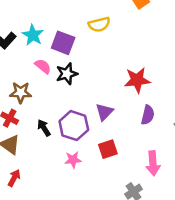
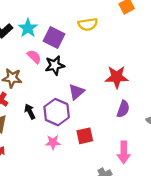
purple triangle: (104, 112) -> (76, 92), moved

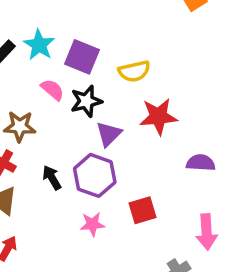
yellow semicircle: (88, 24) -> (134, 71), moved
red star: (117, 77) -> (158, 116), moved
purple triangle: (76, 92) -> (109, 134), moved
purple semicircle: (123, 109) -> (201, 163), turned -102

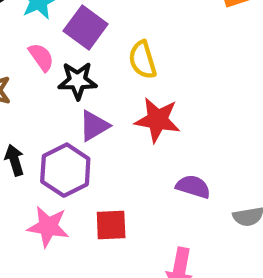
yellow semicircle: (134, 71) -> (143, 60), turned 72
pink star: (92, 224) -> (48, 227), size x1.4

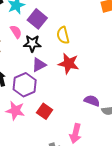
purple semicircle: (193, 187) -> (92, 101), moved
red square: (111, 225) -> (45, 111), turned 35

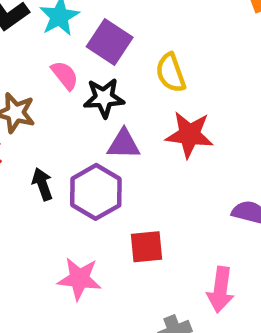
purple triangle: (39, 65) -> (124, 144), turned 35
pink star: (15, 111) -> (79, 279), moved
red square: (45, 111) -> (147, 247), turned -35

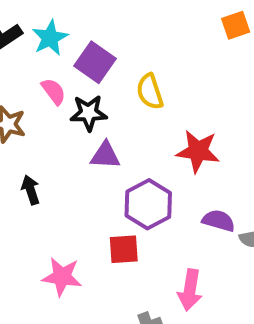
red star: (189, 135) -> (198, 151), moved
purple hexagon: (96, 192) -> (148, 204), moved

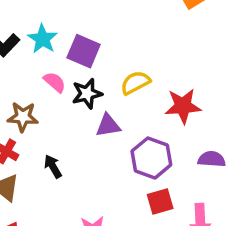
yellow semicircle: (150, 92) -> (135, 83), moved, turned 92
red square: (124, 249) -> (160, 202), moved

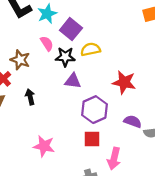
yellow semicircle: (135, 83) -> (91, 49), moved

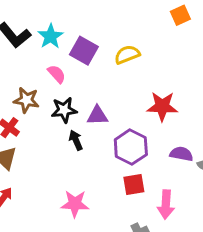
yellow semicircle: (91, 49) -> (127, 55), moved
black star: (65, 57) -> (64, 110), moved
black arrow: (30, 97) -> (76, 140), moved

